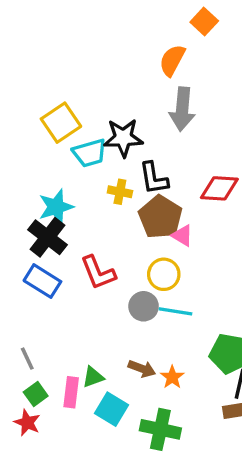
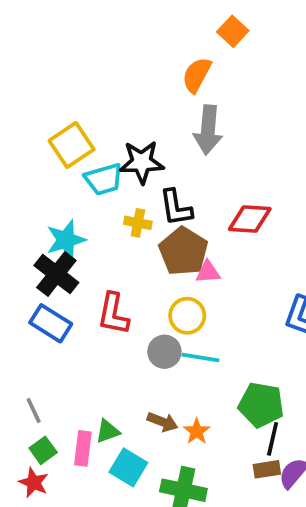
pink triangle: (182, 236) -> (208, 272), turned -35
red L-shape: (98, 273) -> (113, 314), turned 33

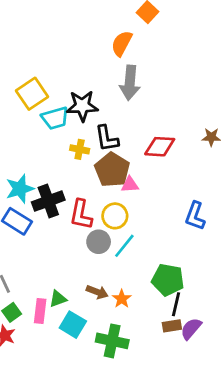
cyan star: (66, 240) -> (20, 189), moved
black cross: (56, 274) -> (48, 201), moved, turned 32
red L-shape: (113, 314) -> (81, 215), moved
cyan line: (200, 357) -> (124, 246), turned -60

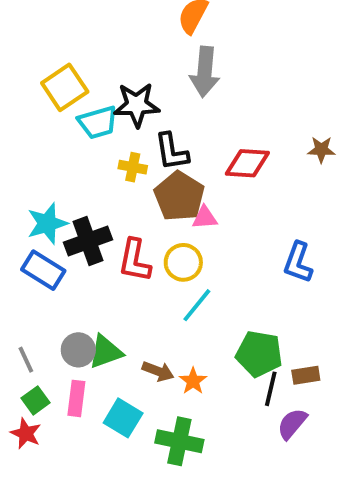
gray circle: (99, 242) -> (78, 350), moved
green triangle: (58, 299) -> (106, 352), moved, size x1.4
brown rectangle: (172, 326) -> (306, 375), moved

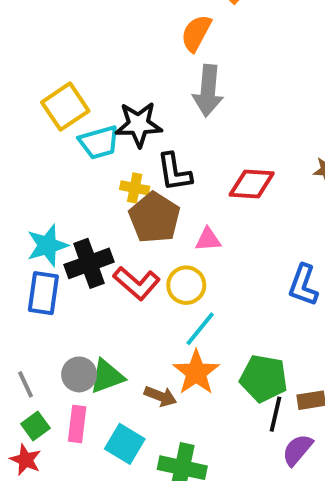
brown pentagon: (179, 196) -> (154, 218), moved
red L-shape: (135, 260) -> (137, 283), turned -60
blue rectangle: (43, 270) -> (43, 293), turned 66
orange star: (193, 381) -> (196, 372), moved, size x1.6

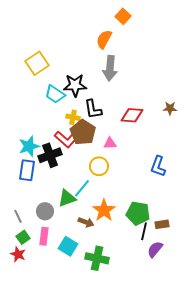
yellow square: (65, 107) -> (37, 63), moved
cyan trapezoid: (99, 142) -> (55, 94), turned 50
red L-shape: (137, 283) -> (66, 139), moved
cyan line: (200, 329) -> (82, 188), moved
green triangle: (107, 376) -> (67, 198), moved

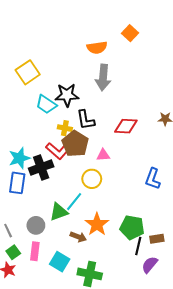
orange square: (123, 16) -> (130, 33), moved
orange semicircle: (104, 39) -> (97, 48), turned -126

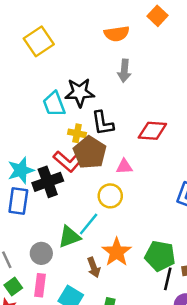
yellow square: (28, 72) -> (39, 41), moved
gray arrow: (103, 78) -> (124, 71), size x0.7
cyan trapezoid: (46, 104) -> (54, 104), turned 35
brown arrow: (78, 237) -> (94, 267), turned 49

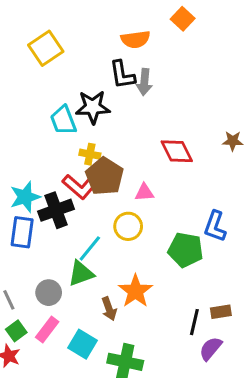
black L-shape: (103, 123) -> (122, 75), moved
red diamond: (152, 131) -> (177, 151), turned 60
cyan line: (89, 224) -> (90, 248), moved
green pentagon: (160, 256) -> (186, 250), moved
pink rectangle: (40, 285) -> (47, 329), turned 30

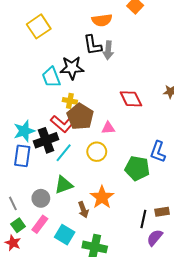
cyan line: (90, 248) -> (64, 153), moved

